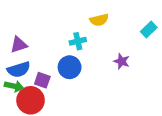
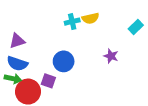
cyan cross: (78, 41) -> (72, 22), moved
blue semicircle: (19, 70) -> (17, 64), turned 36
purple square: (42, 80) -> (48, 81), moved

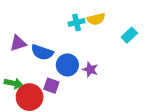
cyan rectangle: (136, 27) -> (129, 35), moved
purple star: (111, 56) -> (90, 70), moved
blue semicircle: (17, 64) -> (42, 52), moved

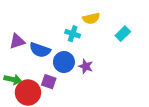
cyan cross: (77, 23) -> (73, 34), moved, turned 32

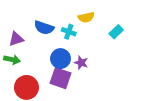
blue semicircle: (40, 50) -> (44, 28), moved
green arrow: (13, 79) -> (12, 60), moved
purple square: (49, 82) -> (60, 78), moved, size x1.5

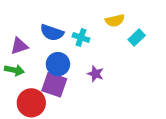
yellow semicircle: (86, 17) -> (115, 21), moved
blue circle: (60, 59) -> (58, 64), moved
purple square: (60, 78) -> (54, 85), moved

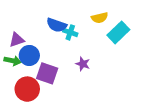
blue semicircle: (52, 33) -> (57, 25), moved
cyan rectangle: (137, 37) -> (118, 32), size x1.5
blue circle: (58, 64) -> (29, 55), moved

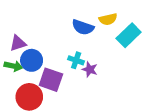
blue semicircle: (57, 25) -> (83, 27), moved
cyan cross: (70, 32) -> (76, 60), moved

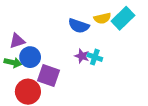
cyan rectangle: (129, 35) -> (123, 18), moved
cyan cross: (76, 60) -> (95, 57), moved
purple star: (90, 69) -> (82, 56), moved

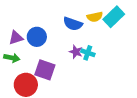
blue circle: (30, 57) -> (37, 37), moved

